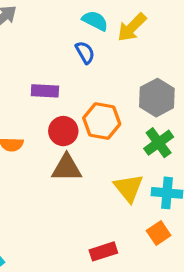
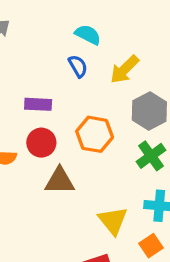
yellow arrow: (132, 27) -> (124, 69), moved
red circle: (63, 131) -> (41, 143), moved
yellow triangle: (128, 188) -> (113, 221), moved

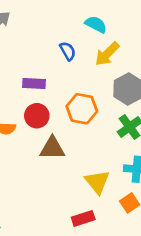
cyan semicircle: (88, 35) -> (96, 24), moved

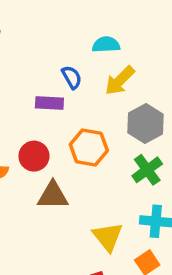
cyan semicircle: (96, 24) -> (106, 45), turned -30
purple rectangle: (34, 83) -> (49, 103), moved

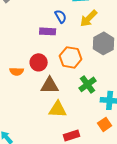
green cross: (147, 170) -> (88, 84), moved
yellow triangle: (108, 237) -> (58, 109), moved, turned -48

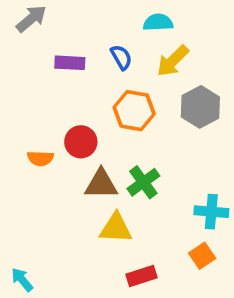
purple rectangle: (48, 31) -> (70, 63), moved
orange hexagon: (71, 57) -> (134, 111), moved
green cross: (88, 84) -> (143, 182), moved

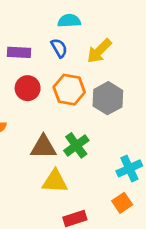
cyan semicircle: (158, 22) -> (69, 21), moved
gray hexagon: (200, 107) -> (108, 98), moved
red circle: (81, 142) -> (28, 88), moved
cyan cross: (211, 212) -> (129, 168), turned -30

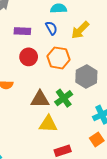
gray hexagon: (108, 98) -> (86, 76), moved

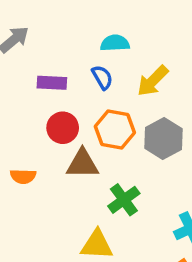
gray hexagon: (86, 76) -> (163, 139), moved
brown triangle: (40, 99) -> (82, 164), moved

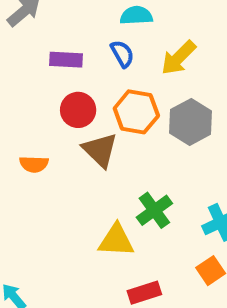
brown triangle: (82, 164) -> (100, 150), turned 44
green cross: (124, 200) -> (154, 210), moved

